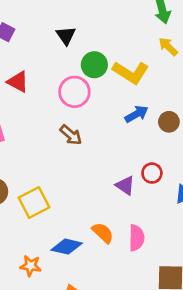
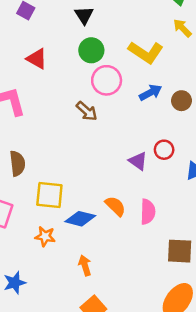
green circle: (94, 65) -> (91, 50), moved
pink circle: (74, 92) -> (107, 80), moved
yellow square: (34, 203) -> (49, 195), moved, turned 32

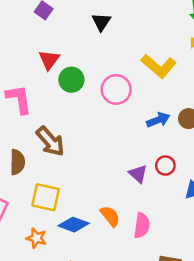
green circle: (91, 50) -> (71, 80), moved
red triangle: (37, 59) -> (49, 60), turned 30
blue arrow: (150, 92) -> (158, 120), moved
brown arrow: (87, 111) -> (50, 141), moved, size x1.4

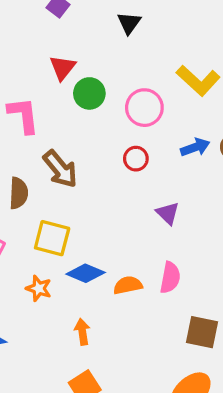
red circle: (165, 166) -> (136, 159), moved
orange semicircle: (110, 216) -> (128, 285), moved, turned -65

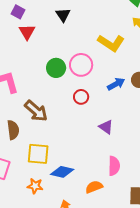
red triangle: (63, 68) -> (27, 32), moved
green circle: (89, 93) -> (56, 68), moved
orange semicircle: (128, 285) -> (94, 187), moved

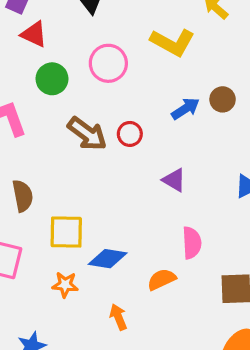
red triangle: (27, 32) -> (34, 34), turned -30
pink circle: (81, 65) -> (108, 63), moved
green circle: (56, 68) -> (52, 79), moved
brown arrow: (36, 111) -> (87, 134), moved

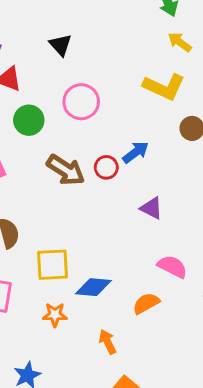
yellow L-shape: (172, 42) -> (164, 87), moved
blue arrow: (185, 109) -> (136, 152), moved
pink semicircle: (192, 243) -> (172, 267), turned -56

